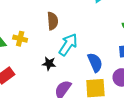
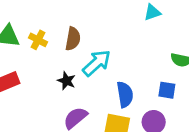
brown semicircle: (53, 21) -> (73, 39), moved

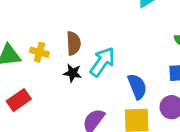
black star: (66, 81) -> (73, 73), moved

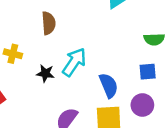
brown semicircle: (73, 43) -> (49, 23), moved

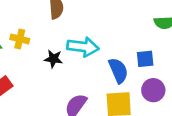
cyan arrow: (74, 62) -> (83, 47), turned 64
blue square: (148, 72) -> (145, 59), moved

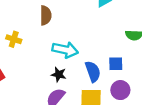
black star: (53, 59) -> (59, 74), moved

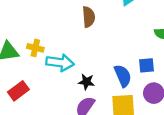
brown semicircle: (46, 15) -> (89, 17), moved
cyan arrow: (65, 50) -> (60, 63), moved

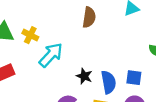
cyan arrow: (60, 63) -> (51, 55), turned -68
black star: (86, 82) -> (84, 76), moved

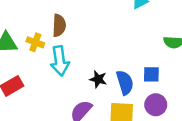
brown semicircle: (89, 17) -> (59, 25), moved
cyan arrow: (51, 55) -> (60, 61), turned 136

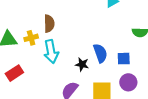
yellow cross: (35, 42) -> (31, 38), turned -32
blue semicircle: (125, 82) -> (100, 53), moved

